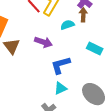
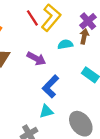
blue L-shape: (61, 65) -> (51, 86), turned -40

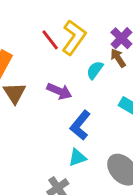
brown arrow: (84, 36) -> (118, 58), turned -40
cyan semicircle: (65, 44) -> (95, 70), turned -40

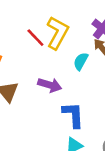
blue L-shape: (80, 125) -> (73, 115), turned 144

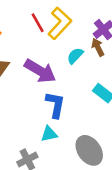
purple arrow: (50, 85) -> (40, 71), size x1.4

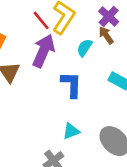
purple arrow: (40, 71) -> (43, 51), moved, turned -88
blue L-shape: (55, 105) -> (71, 85), moved

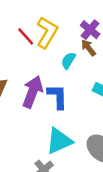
purple arrow: (43, 51) -> (33, 92), moved
cyan triangle: (71, 131) -> (59, 141), size x1.6

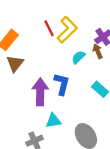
purple arrow: (33, 92) -> (40, 92), moved, turned -35
cyan triangle: (59, 141) -> (53, 121), size x0.7

